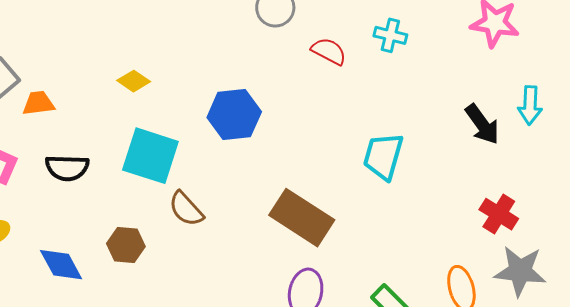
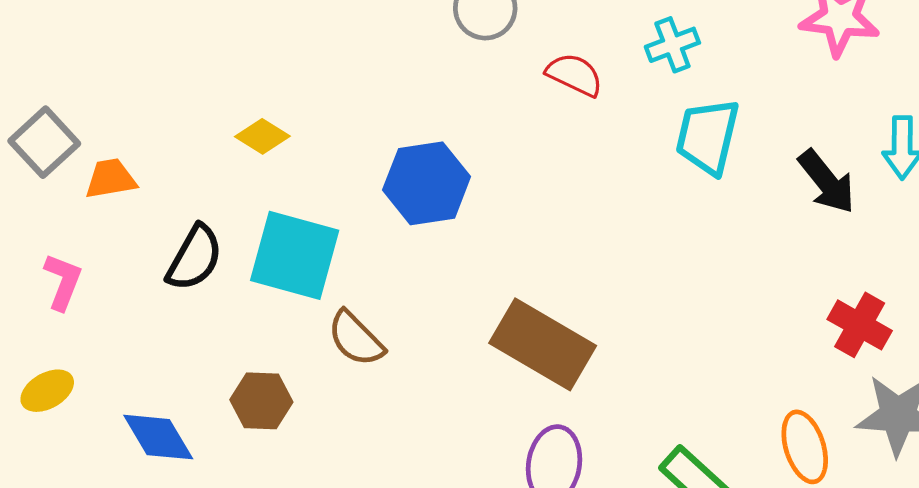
cyan cross: (390, 35) -> (672, 45), turned -32
cyan trapezoid: (383, 156) -> (708, 137), moved
black semicircle: (67, 168) -> (195, 258), moved, turned -60

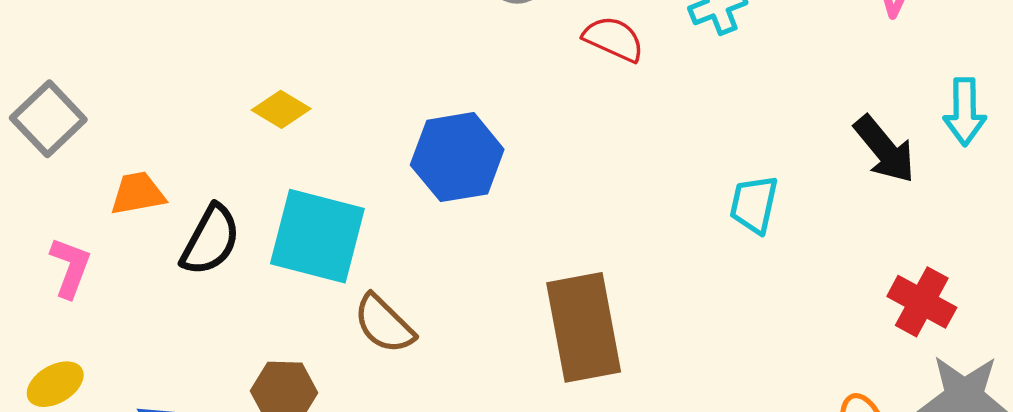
cyan trapezoid: (708, 137) -> (754, 204), moved, size x0.7
orange trapezoid: (111, 179) -> (138, 193), moved
brown rectangle: (543, 344) -> (584, 327), turned 50

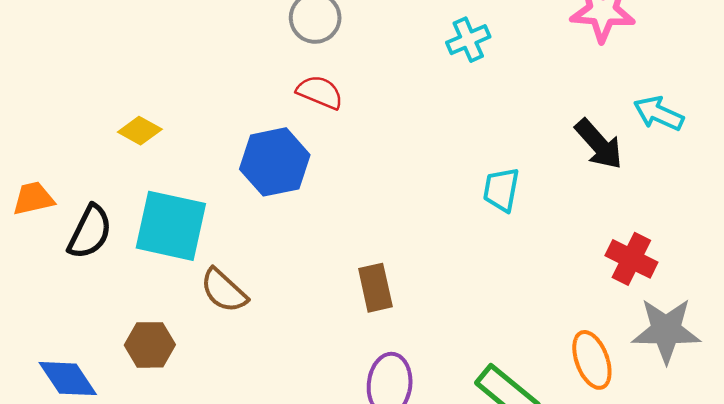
red semicircle: (614, 39) -> (320, 92), moved
cyan arrow: (965, 112) -> (659, 113), turned 117
brown rectangle: (584, 327) -> (375, 288), size x0.6

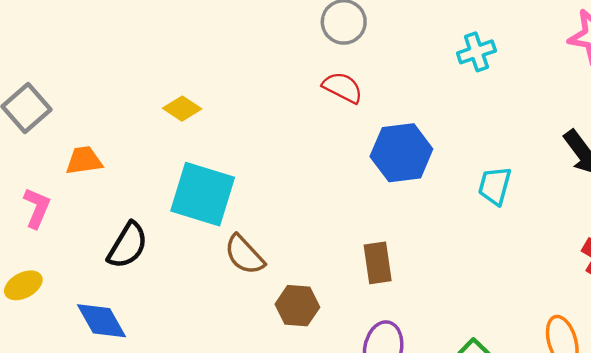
blue hexagon: (275, 162) -> (401, 153), moved
black semicircle: (90, 232) -> (128, 245), moved
brown hexagon: (150, 345) -> (297, 306), moved

